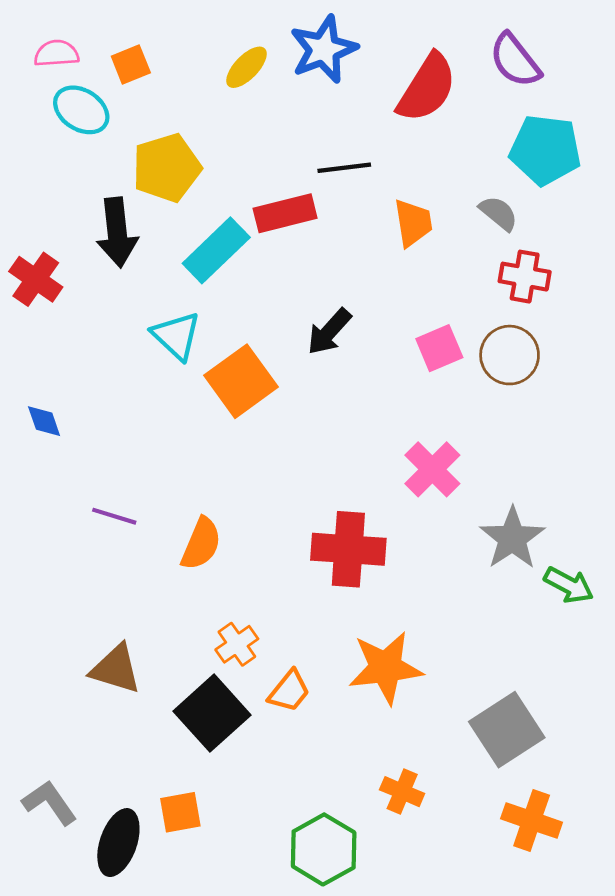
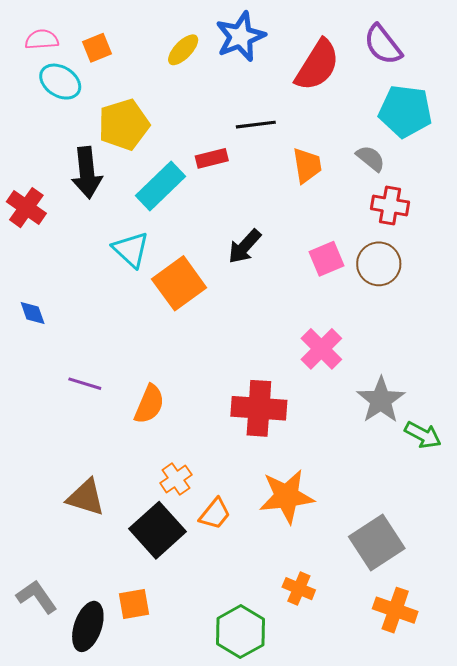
red rectangle: (285, 213) -> (212, 158), size x0.7

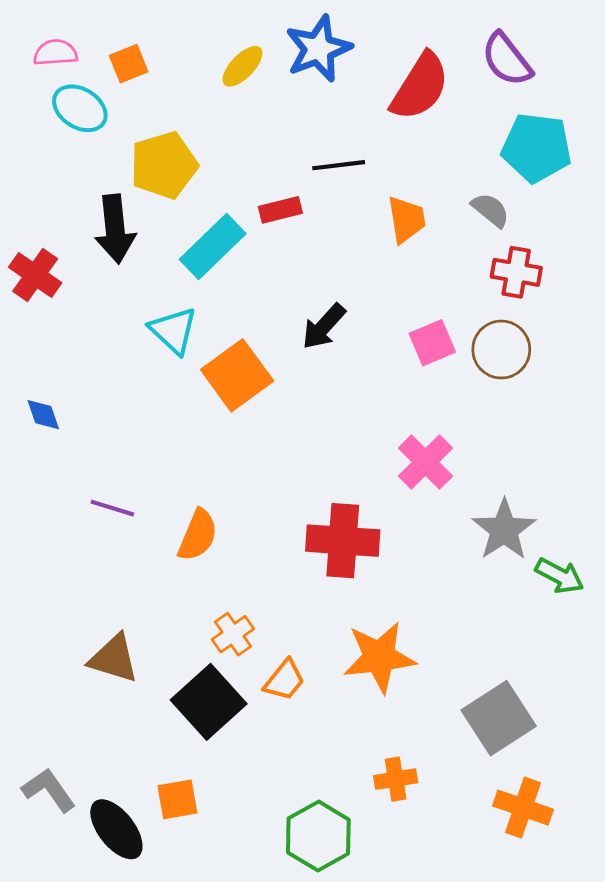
orange cross: (299, 589) -> (396, 779), turned -32
black ellipse: (88, 626) -> (116, 829), turned -57

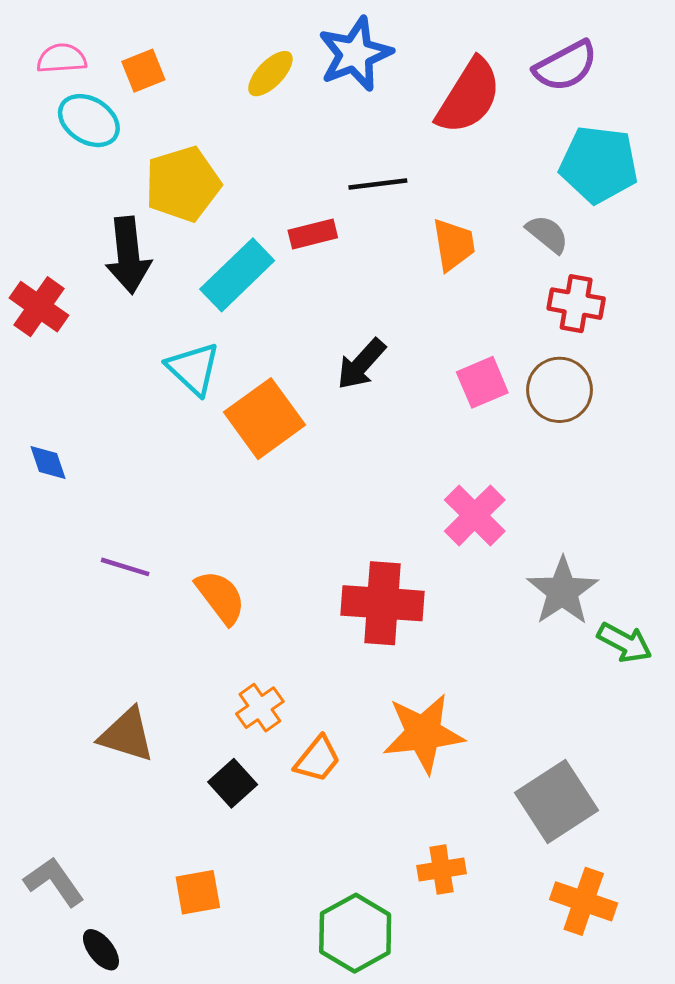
purple semicircle: (507, 60) -> (566, 66), turned -80
orange semicircle: (198, 535) -> (221, 597), turned -60
black square: (209, 702) -> (233, 783), size x0.6
black ellipse: (116, 829) -> (101, 950), moved, size x0.6

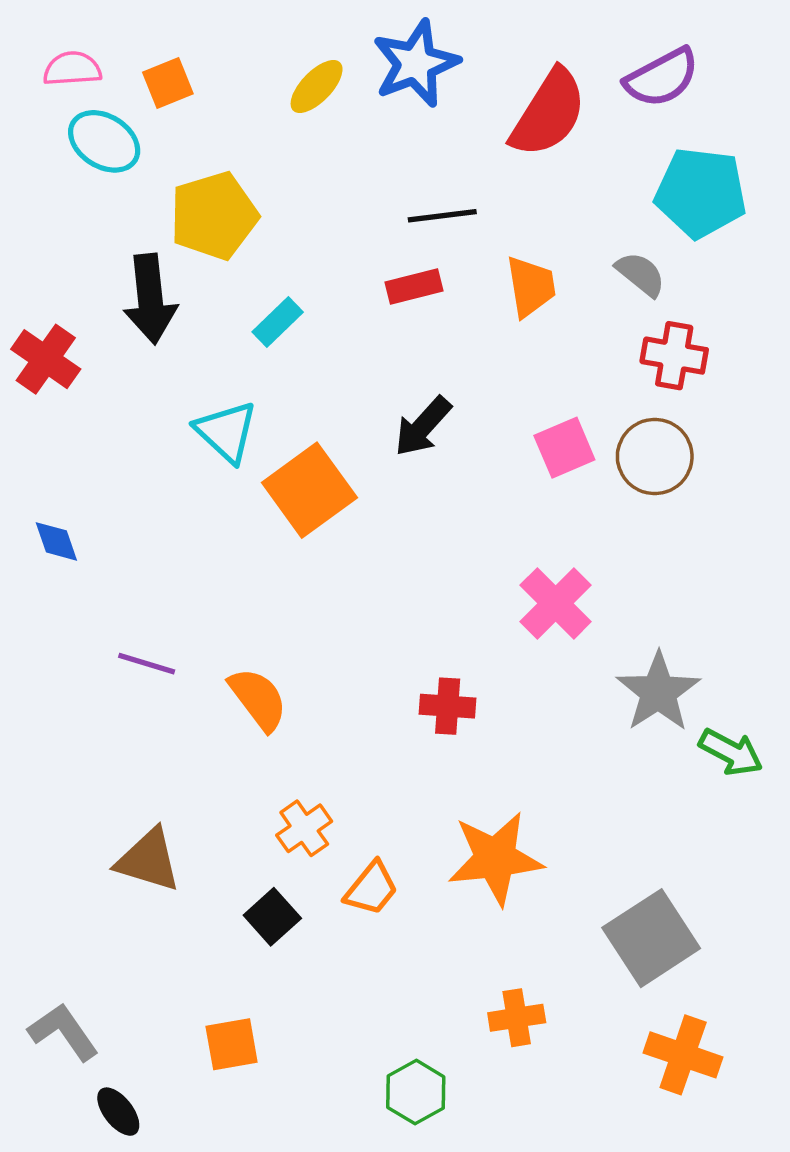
red rectangle: (313, 234) -> (414, 287), moved
cyan rectangle: (237, 275) -> (278, 322), size x0.6
red cross: (382, 603) -> (448, 706), size x0.6
green hexagon: (355, 933) -> (416, 1092), size x0.7

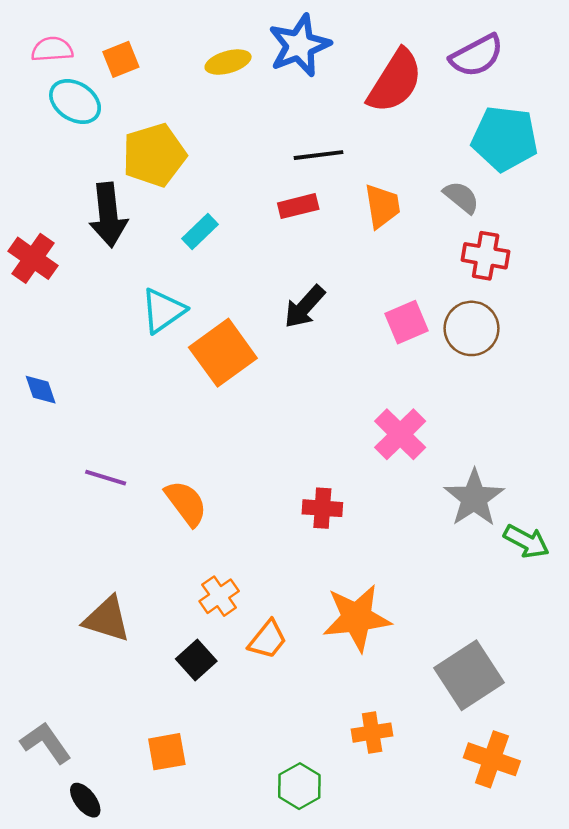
yellow ellipse: (317, 86) -> (228, 62), turned 30
cyan triangle: (226, 432) -> (163, 311), turned 42

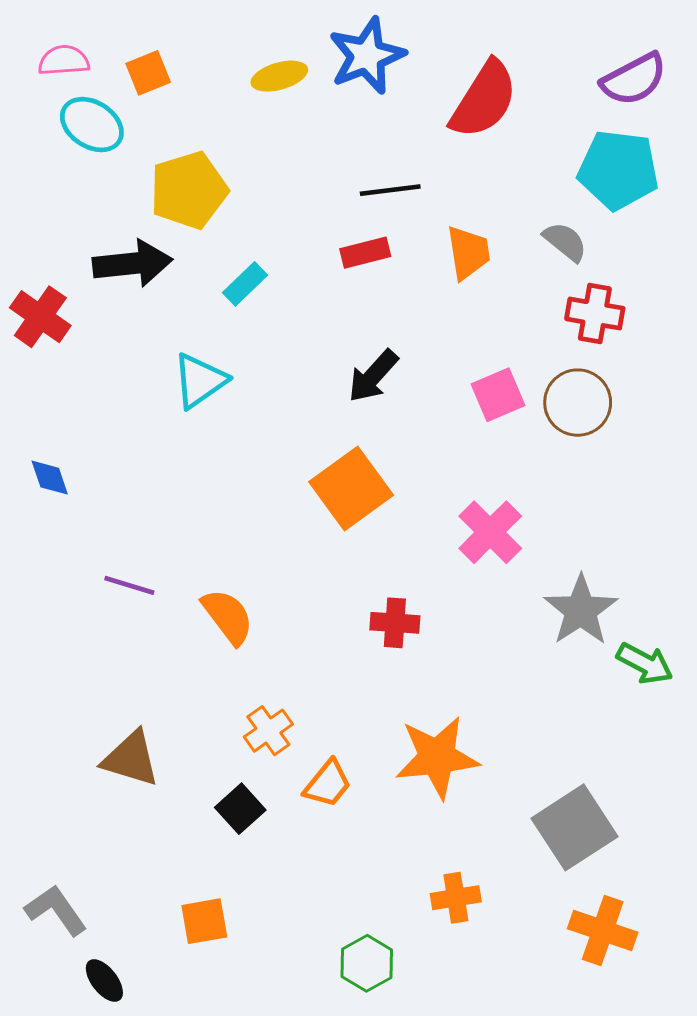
purple semicircle: (477, 56) -> (634, 79), moved
black arrow: (108, 215) -> (132, 264), turned -90
orange square: (223, 353) -> (351, 488), moved

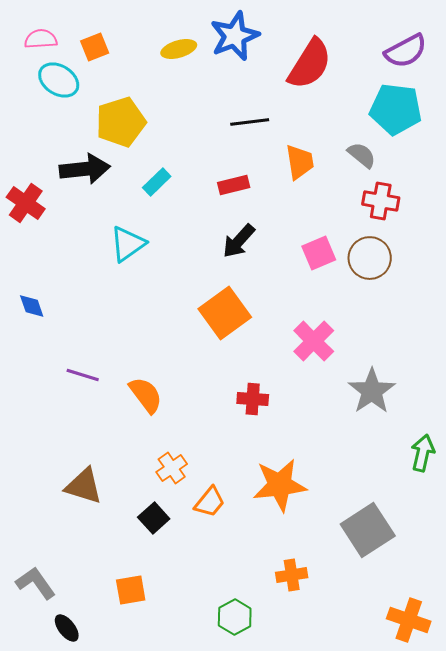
red rectangle: (365, 253) -> (234, 185), moved
green arrow: (645, 663) -> (423, 453), moved, turned -105
orange cross: (603, 931) -> (409, 620), moved

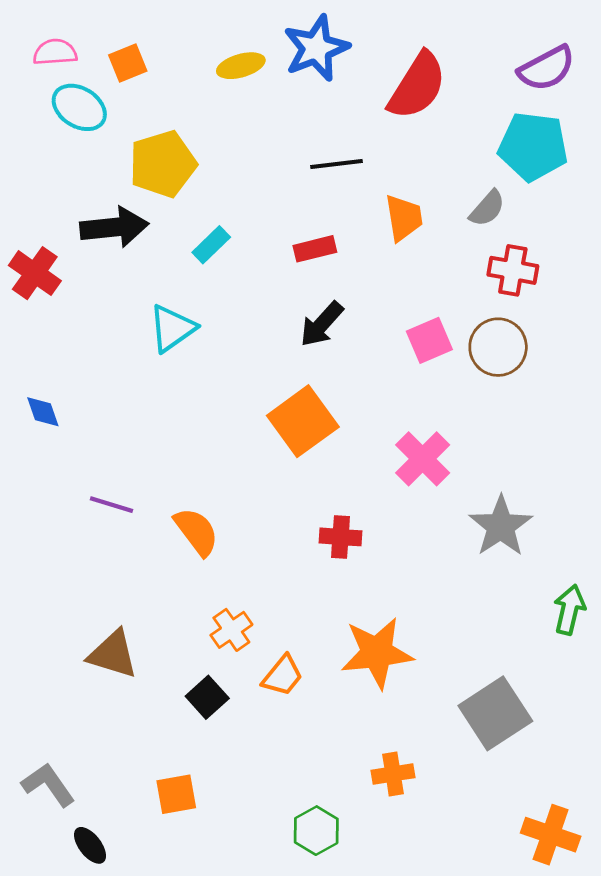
gray semicircle: (362, 155) -> (487, 208), turned 92

